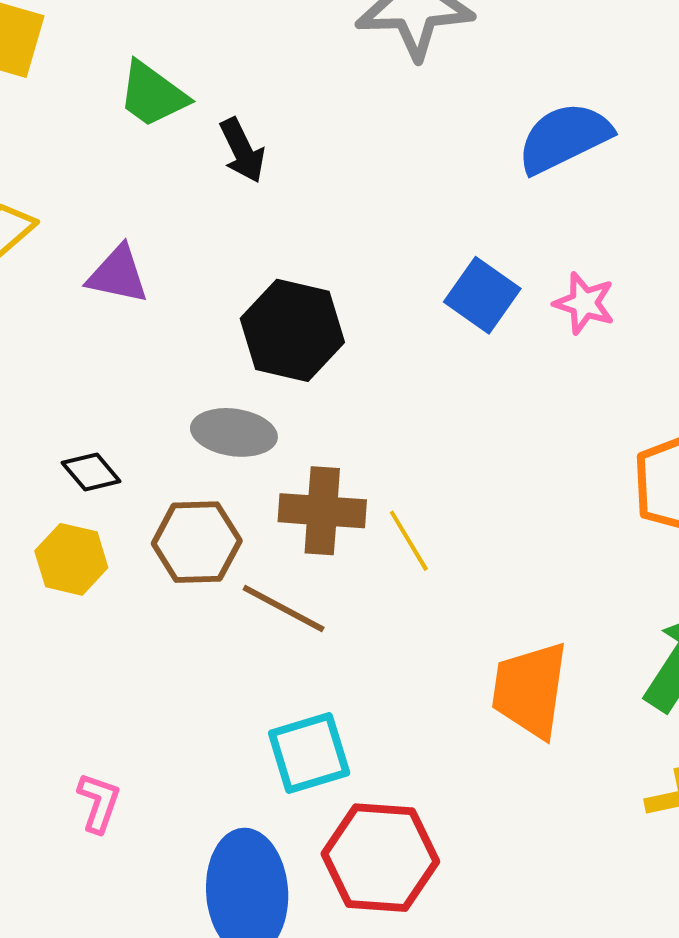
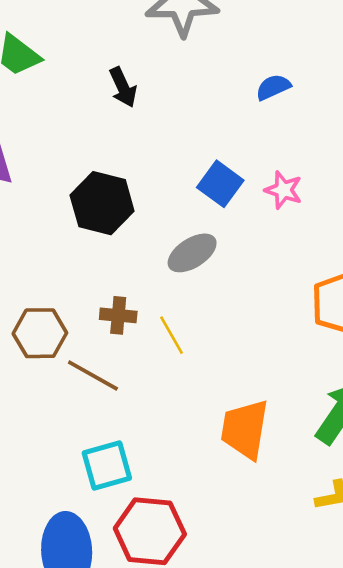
blue semicircle: (564, 138) -> (273, 87), size x0.6
black arrow: (242, 150) -> (123, 87), moved
gray ellipse: (234, 432) -> (192, 253), moved, turned -42
brown cross: (322, 511) -> (118, 315), size x0.7

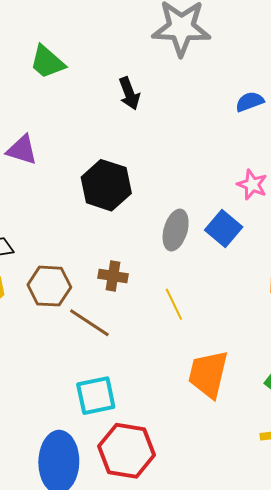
blue square: (220, 184) -> (224, 229), moved
gray ellipse: (192, 253) -> (176, 230), turned -45
yellow line: (172, 335) -> (174, 304), moved

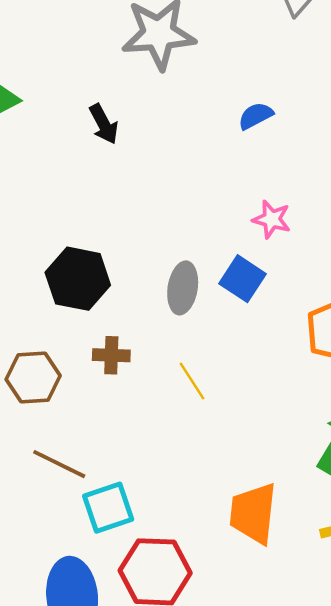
black hexagon: (106, 185) -> (78, 279), moved
brown line: (89, 323) -> (59, 464), moved
orange trapezoid: (208, 374) -> (253, 513), moved

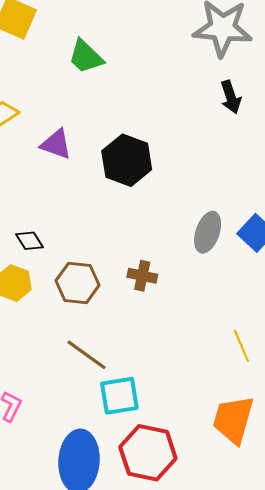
black arrow: (104, 124) -> (231, 97), moved
black hexagon: (78, 279) -> (127, 160), moved
yellow line: (192, 381) -> (241, 346), moved

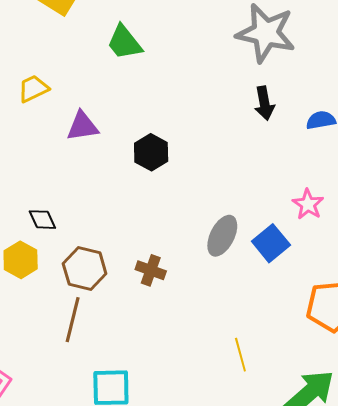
purple triangle: (56, 144) -> (83, 126), turned -36
black hexagon: (127, 160) -> (151, 152), size x0.7
brown line: (87, 355) -> (73, 320), moved, turned 60

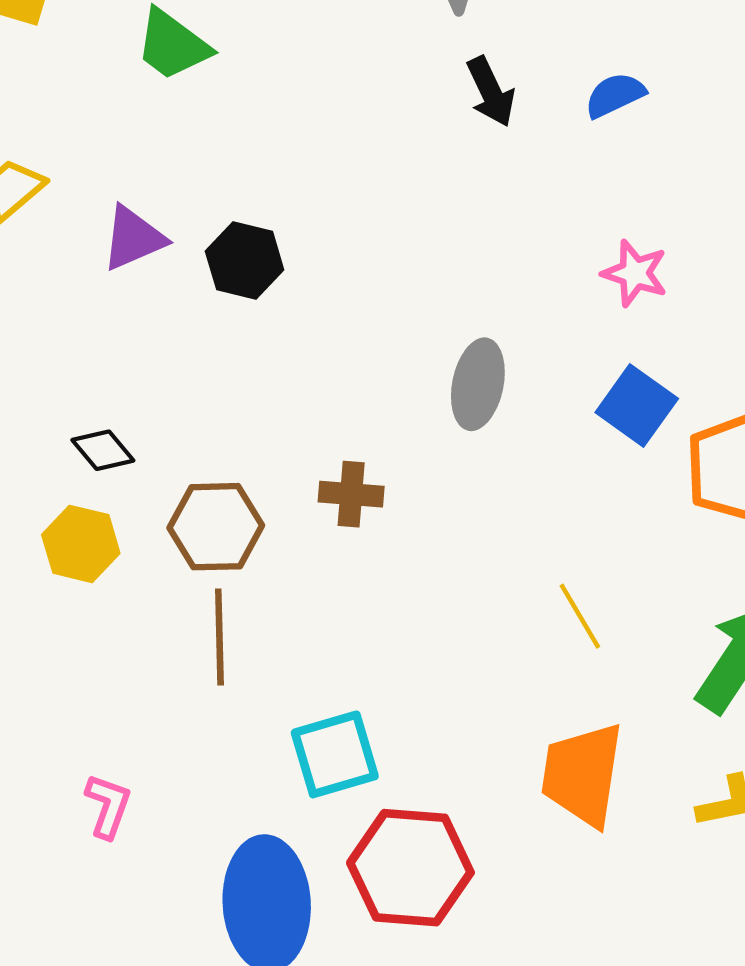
black hexagon: (151, 152) -> (245, 261), moved
blue square: (271, 243) -> (637, 406), moved

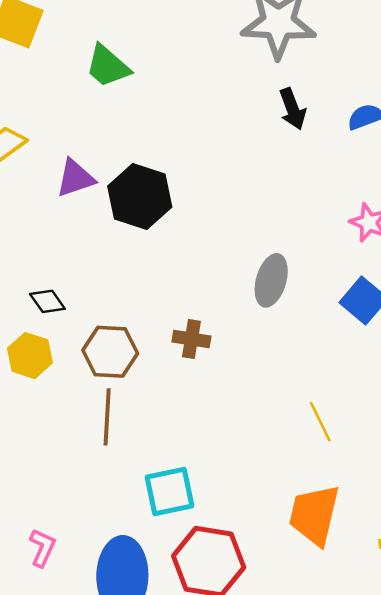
black hexagon: (245, 261) -> (140, 197), size x1.4
pink L-shape: (108, 806) -> (42, 548), moved

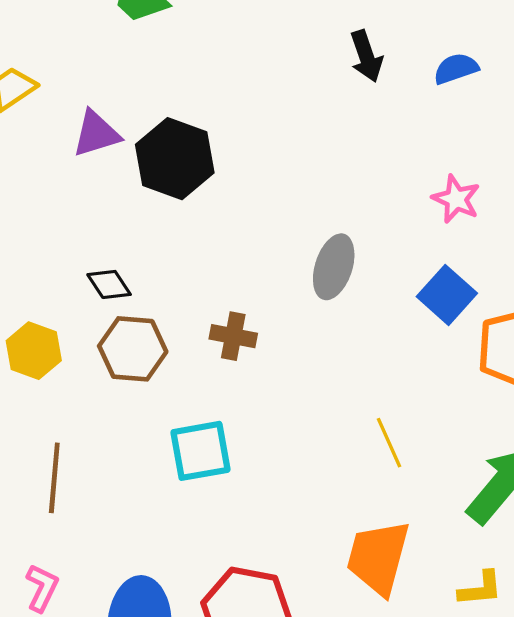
black diamond: (47, 301) -> (109, 284), moved
brown line: (107, 417) -> (54, 478), moved
cyan square: (169, 491) -> (200, 451), moved

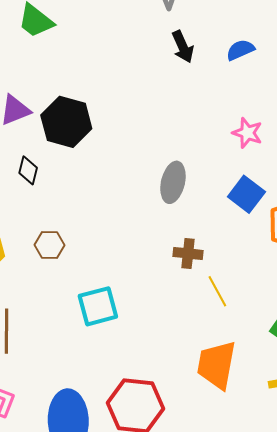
black diamond: (109, 284) -> (28, 170), moved, turned 52
brown cross: (233, 336) -> (188, 253), moved
brown hexagon: (133, 349) -> (49, 245), size x0.7

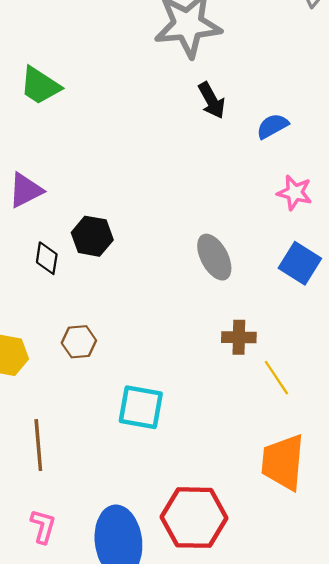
blue semicircle: (240, 50) -> (272, 126), moved
black hexagon: (66, 122) -> (92, 236), moved, size x0.7
gray ellipse: (173, 182) -> (214, 257), turned -36
cyan square: (98, 306) -> (141, 407), turned 30

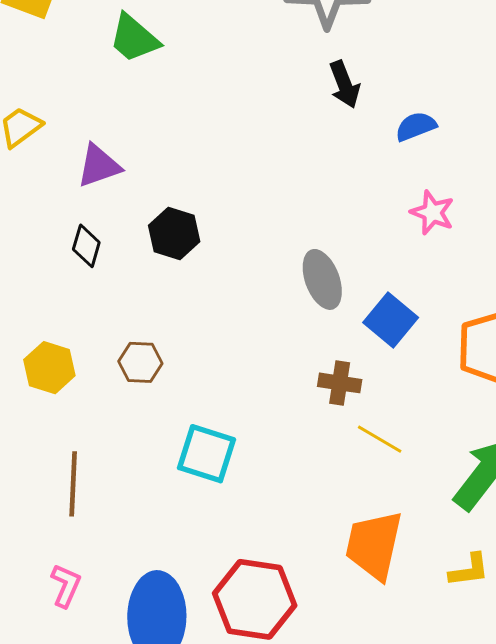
black diamond: (47, 258) -> (86, 246), moved
blue square: (300, 263) -> (391, 320), moved
yellow line: (276, 378) -> (380, 439), turned -33

